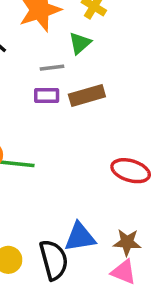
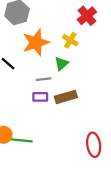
red ellipse: (131, 171) -> (94, 145), turned 65

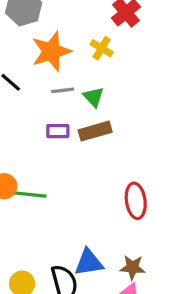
green triangle: (61, 64) -> (94, 97), moved, turned -32
gray line: (44, 79) -> (63, 90), moved

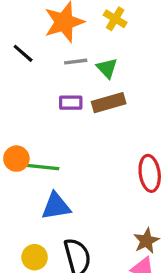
blue triangle: (89, 262) -> (56, 206), moved
brown star: (132, 267) -> (146, 241), turned -30

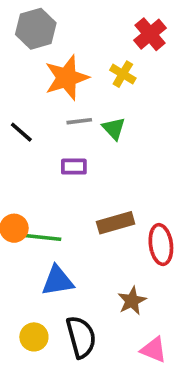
black line: (23, 53) -> (21, 132), moved
brown rectangle: (109, 103) -> (116, 223), moved
brown star: (146, 241) -> (132, 301), moved

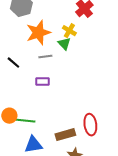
green triangle: (114, 128) -> (64, 44), moved
brown rectangle: (116, 223) -> (65, 135), moved

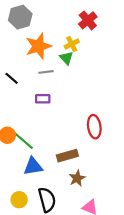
yellow cross: (69, 31) -> (72, 44), turned 32
green line: (24, 121) -> (23, 141), turned 35
red ellipse: (90, 125) -> (94, 127), moved

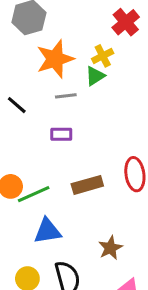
green triangle: (66, 58) -> (95, 76), turned 40
green line: (23, 141) -> (34, 194), turned -65
brown rectangle: (67, 156) -> (87, 185), moved

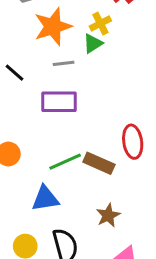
purple rectangle: (61, 134) -> (59, 102), size x1.6
brown rectangle: (87, 185) -> (99, 163), moved, turned 40
green line: (34, 194) -> (65, 162), moved

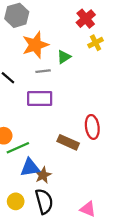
yellow cross: (100, 23) -> (96, 43), moved
green line: (65, 162) -> (18, 148), moved
brown star: (108, 215) -> (43, 175), moved

